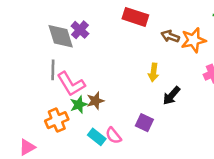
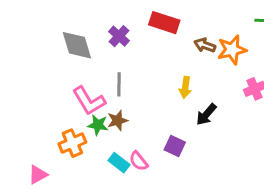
purple cross: (80, 30) -> (119, 36), moved
gray line: (53, 70) -> (119, 84), moved
green star: (79, 105) -> (98, 125), turned 30

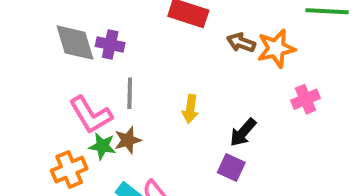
purple cross: (119, 36) -> (110, 44), moved, turned -30
yellow arrow: (185, 87) -> (190, 109), moved
purple square: (175, 146) -> (231, 168), moved

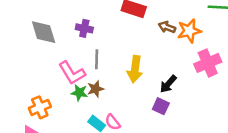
gray diamond: (75, 43) -> (44, 32), moved
pink cross: (306, 99) -> (208, 63), size x1.5
yellow arrow: (190, 109) -> (135, 69), size x1.5
orange cross: (69, 170) -> (40, 107), moved

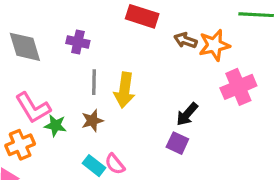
yellow arrow: (135, 69) -> (124, 90), moved
pink L-shape: (72, 73) -> (33, 108), moved
green star: (79, 93) -> (55, 125), moved

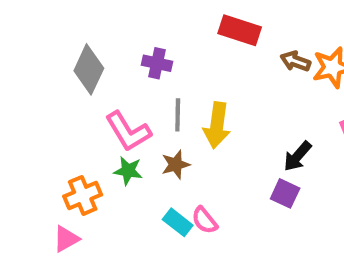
gray diamond: (25, 47) -> (89, 69), turned 42
pink L-shape: (33, 108) -> (128, 131), moved

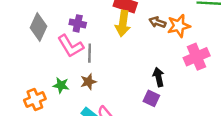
yellow arrow: (217, 125) -> (123, 23), moved
pink L-shape: (128, 131) -> (71, 46), moved
black arrow: (297, 156) -> (159, 77), turned 126

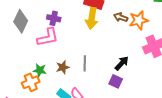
pink L-shape: (71, 46) -> (48, 37), turned -70
gray line: (90, 53) -> (85, 63), moved
black arrow: (159, 77) -> (122, 63), turned 56
orange cross: (35, 100) -> (31, 82), moved

